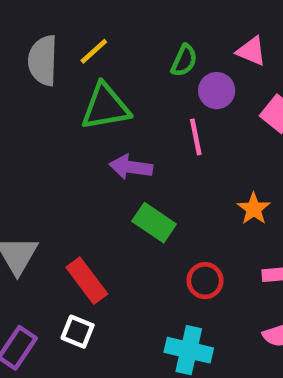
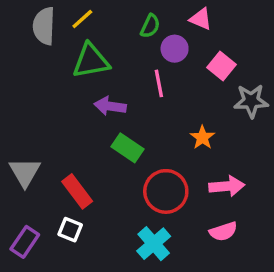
red circle: (205, 281) -> (166, 191), size x1.6
cyan cross: (189, 350) -> (154, 244), turned 36

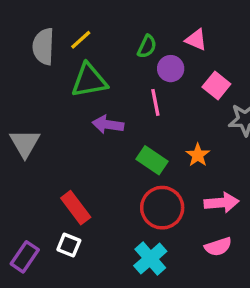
green rectangle: (128, 148) -> (152, 160), moved
gray triangle: (25, 172) -> (25, 143), moved

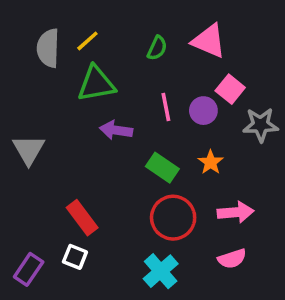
pink triangle: (196, 40) -> (209, 41), size x1.5
purple circle: (171, 69) -> (203, 111), moved

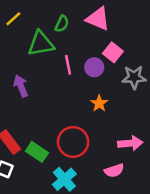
green triangle: (96, 84) -> (41, 44), moved
purple arrow: (116, 130) -> (21, 86), moved, turned 60
green rectangle: (162, 168) -> (37, 152), moved
pink arrow: (236, 212) -> (130, 143), moved

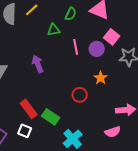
green triangle: (41, 44) -> (54, 30), size x0.6
red circle: (73, 142) -> (80, 95), moved, size x0.6

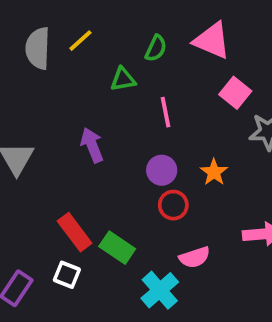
purple circle: (97, 49) -> (162, 170), moved
pink semicircle: (113, 132) -> (195, 257), moved

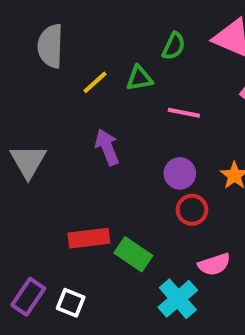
yellow line: (80, 41) -> (95, 82), moved
pink line: (166, 112) -> (184, 113), turned -68
red rectangle: (75, 232) -> (89, 238), turned -60
white square: (67, 275) -> (71, 303), moved

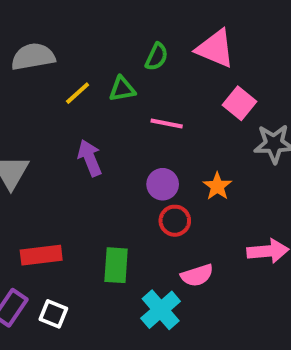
gray semicircle: (50, 46) -> (33, 57), turned 78
red rectangle: (89, 238) -> (41, 255), moved
green rectangle: (133, 254) -> (116, 265), turned 60

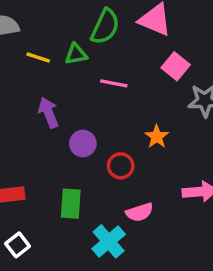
green semicircle: (157, 57) -> (105, 27), size x1.5
yellow line: (78, 93) -> (38, 58), turned 60
purple circle: (163, 184) -> (83, 143), moved
white square: (53, 314) -> (18, 245), turned 30

